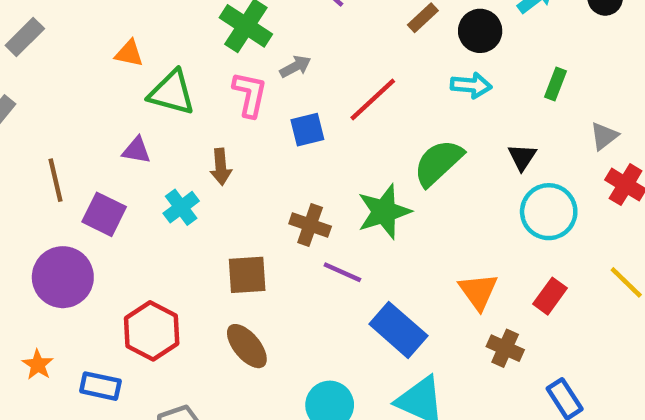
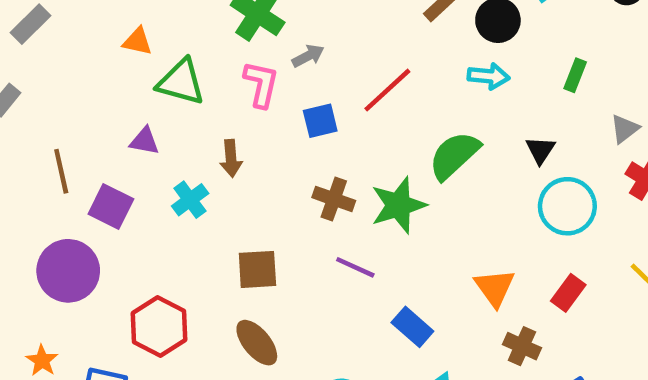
brown cross: (310, 225) -> (334, 199), moved
blue rectangle: (398, 330) -> (412, 327), size x0.7

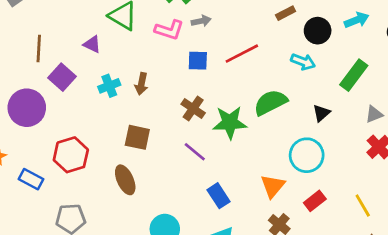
green rectangle: (575, 75) -> (354, 75), size x1.6
pink L-shape: (261, 84) -> (169, 30), turned 80
brown arrow: (231, 158) -> (141, 84), moved
cyan circle: (567, 206) -> (307, 155), moved

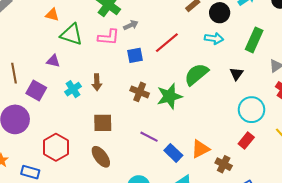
purple line: (195, 152) -> (149, 137), moved
cyan circle: (307, 155) -> (251, 110), moved
orange triangle: (273, 186) -> (200, 149), moved, turned 36

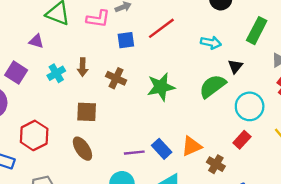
cyan arrow: (214, 38) -> (211, 43), moved
green semicircle: (196, 74) -> (213, 86), moved
brown cross: (140, 92) -> (116, 78), moved
purple line: (149, 137) -> (134, 153), moved, turned -36

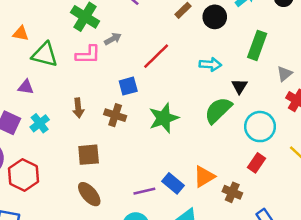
blue square: (126, 40) -> (128, 86), moved
cyan cross: (56, 73) -> (40, 123), moved
red hexagon: (34, 135) -> (24, 175), moved

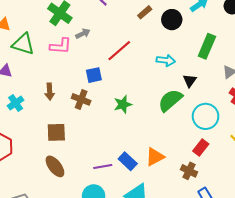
green star: (164, 118) -> (123, 104), size x0.7
brown cross: (232, 192) -> (189, 171), moved

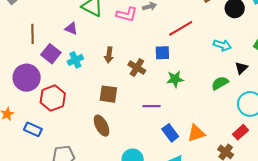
blue square: (94, 75) -> (162, 53), moved
green semicircle: (170, 100) -> (220, 83), size x0.7
purple line: (103, 167) -> (151, 106), moved

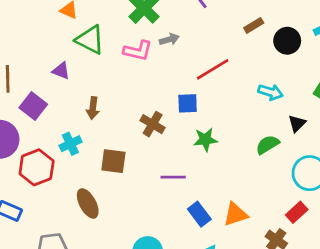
brown arrow: (109, 55) -> (93, 108), moved
cyan cross: (75, 60) -> (70, 144), moved
brown ellipse: (102, 126) -> (88, 203), moved

